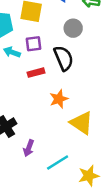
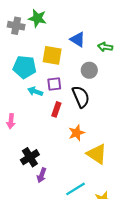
red rectangle: (36, 73) -> (56, 109), turned -56
purple arrow: (29, 148) -> (42, 175), moved

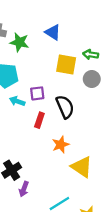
green star: (37, 18) -> (19, 42), moved
blue triangle: (78, 39) -> (53, 32), moved
yellow square: (52, 55) -> (66, 65), moved
gray circle: (89, 70) -> (92, 79), moved

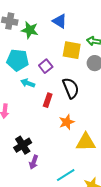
purple square: (37, 93) -> (46, 66), moved, turned -32
yellow triangle: (82, 167) -> (86, 142), turned -35

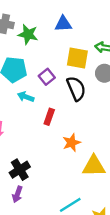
blue triangle: (60, 21) -> (63, 24), turned -35
black semicircle: (71, 88) -> (76, 88), moved
purple arrow: (34, 162) -> (17, 194), moved

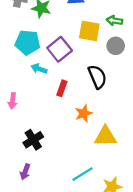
purple square: (47, 77) -> (60, 49), size x1.5
black semicircle: (76, 88) -> (97, 77), moved
purple arrow: (17, 194) -> (25, 172), moved

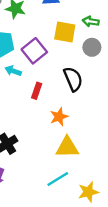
yellow triangle: (105, 136) -> (67, 147), moved

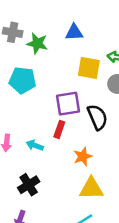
purple square: (34, 51) -> (68, 104), moved, turned 30
cyan arrow: (13, 71) -> (35, 145), moved

